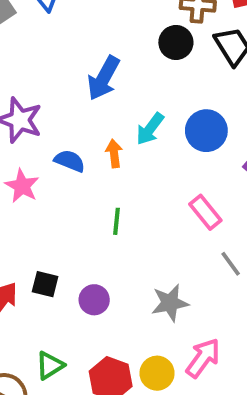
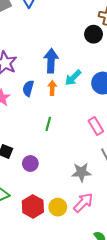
blue arrow: (103, 78) -> (51, 61), moved, turned 145
blue semicircle: (70, 161) -> (28, 88), turned -105
gray star: (170, 303) -> (81, 172), moved

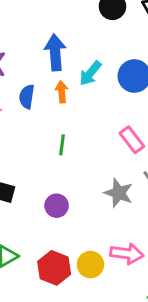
purple circle: (30, 164) -> (57, 206), moved
gray star: (81, 172) -> (119, 193), moved, turned 30
pink arrow: (83, 203) -> (127, 254), turned 60

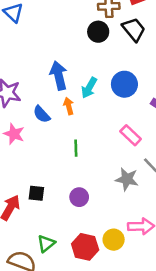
blue semicircle: (27, 97) -> (42, 114), turned -42

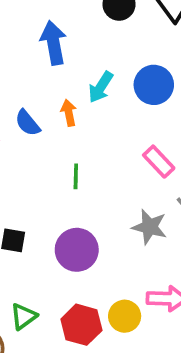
blue arrow: (59, 76) -> (53, 43), moved
purple circle: (79, 197) -> (77, 250), size x1.5

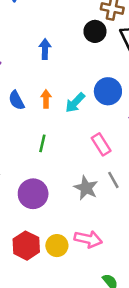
blue arrow: (53, 43) -> (45, 49), size x0.7
cyan arrow: (101, 87) -> (75, 103), moved

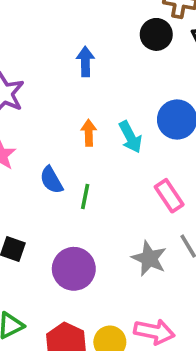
blue semicircle: (16, 100) -> (51, 180), moved
cyan arrow: (75, 103) -> (130, 137), turned -70

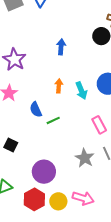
green line: (85, 196) -> (53, 120), turned 48
purple circle: (74, 269) -> (44, 172), moved

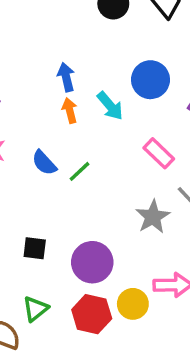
blue arrow: (61, 47) -> (66, 77), moved
black square: (11, 145) -> (35, 248), moved
gray star: (85, 158) -> (153, 217), turned 30

